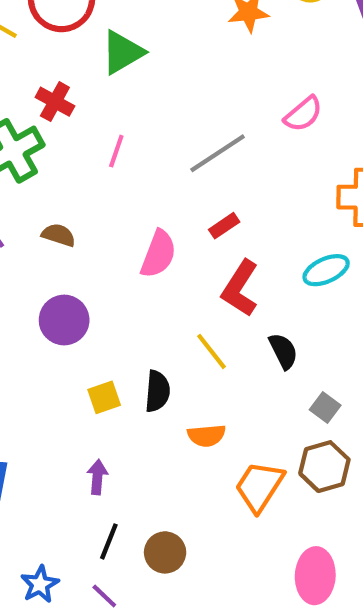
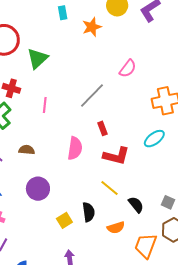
red rectangle: (224, 226) -> (102, 128), turned -64
red L-shape: (240, 288) -> (116, 156), turned -96
black semicircle: (283, 351) -> (136, 205), moved

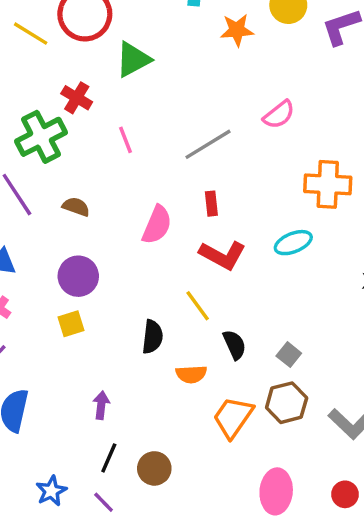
pink line: (45, 105) -> (125, 140), turned -42
yellow square: (64, 220) -> (71, 324), moved

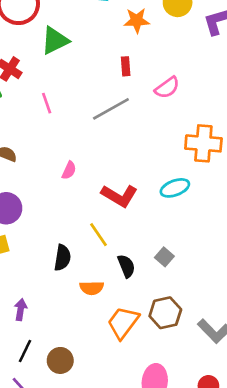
red rectangle: (211, 204) -> (126, 66), moved
pink semicircle: (157, 225) -> (69, 170), size x0.6
gray square: (289, 355) -> (164, 257), moved

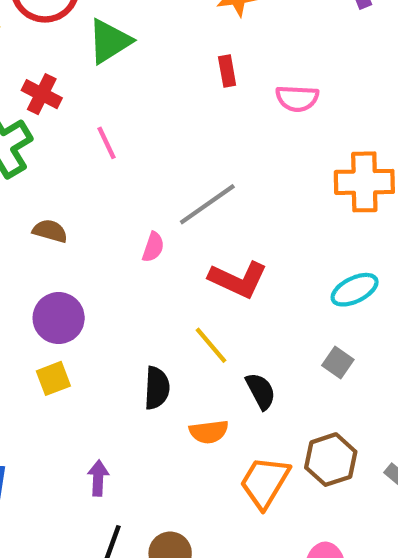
pink semicircle: (167, 88) -> (297, 98), turned 45
gray line: (111, 109) -> (207, 204), moved
cyan ellipse: (175, 188) -> (355, 290), moved
gray square: (164, 257) -> (338, 363), moved

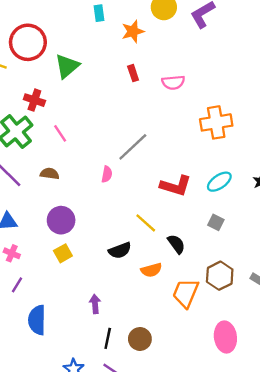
pink line: (106, 143) -> (60, 133), moved
red L-shape: (238, 279) -> (176, 186), moved
black semicircle: (157, 388) -> (120, 250), turned 75

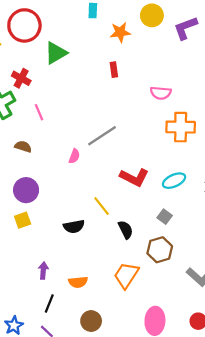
pink semicircle: (173, 82) -> (161, 93), moved
orange semicircle: (151, 270) -> (78, 282), moved
brown hexagon: (220, 276) -> (160, 250), moved
brown circle: (140, 339) -> (91, 321), moved

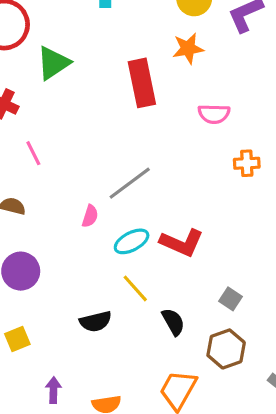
orange star: (120, 32) -> (188, 48), moved
red rectangle: (114, 70) -> (142, 83), size x2.0
orange cross: (181, 127) -> (247, 163), size x0.6
cyan ellipse: (174, 181) -> (132, 241), moved
yellow square: (23, 220) -> (17, 339), moved

